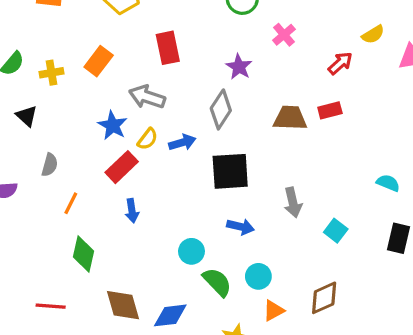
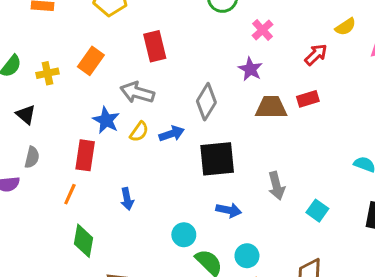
purple star: (239, 67) -> (250, 69), moved
gray semicircle: (50, 165) -> (32, 157), moved
red rectangle: (122, 167) -> (85, 155), moved, turned -36

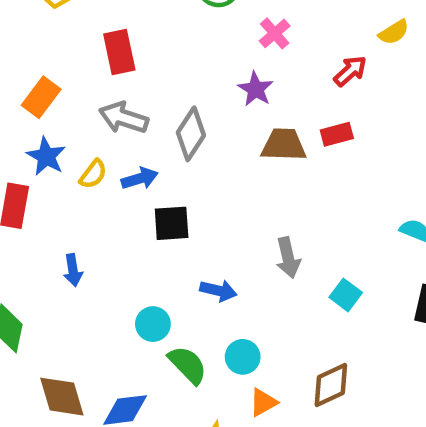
orange rectangle: (91, 61) -> (41, 97), moved
gray arrow: (137, 93) -> (124, 118), moved
black square: (217, 159) -> (172, 223), moved, size x0.7

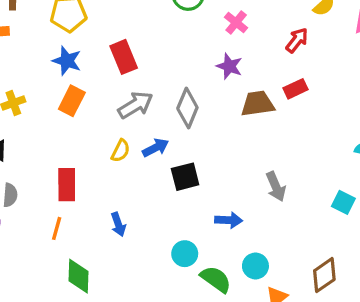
gray arrow: (124, 118) -> (136, 105), turned 141
blue star: (46, 156) -> (67, 61), moved
cyan square: (346, 295) -> (343, 202), moved

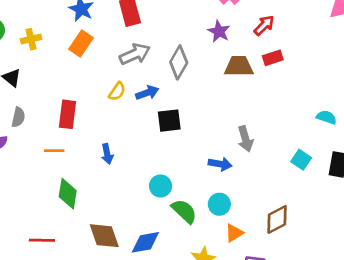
red arrow: (297, 40) -> (264, 25), moved
blue arrow: (229, 220) -> (220, 164), moved
orange line: (57, 228) -> (54, 151), turned 66

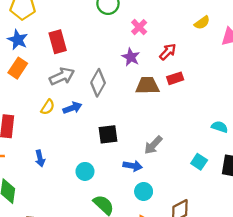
black square: (169, 121) -> (108, 134), moved
gray arrow: (245, 139) -> (153, 145), turned 60
cyan circle: (160, 186) -> (85, 171), moved
cyan circle: (219, 204) -> (144, 191), moved

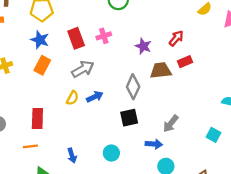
pink cross: (139, 27) -> (104, 36), moved, turned 32
gray diamond: (98, 83) -> (133, 87), moved
blue arrow: (40, 158) -> (72, 156), moved

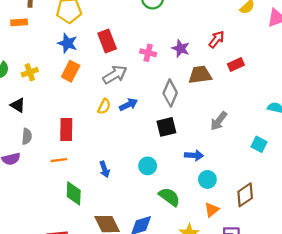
pink cross: (104, 36) -> (148, 53), moved, turned 32
red rectangle: (185, 62) -> (236, 64), moved
gray arrow: (171, 124) -> (219, 121), moved

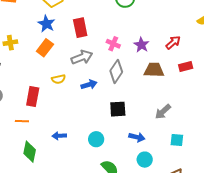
gray diamond: (170, 93) -> (116, 71), moved
yellow semicircle: (104, 106) -> (59, 79), moved, turned 40
cyan square: (259, 144) -> (177, 140), moved, turned -32
blue arrow: (105, 169) -> (59, 136), turned 96

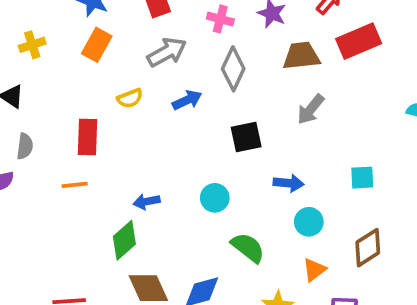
red rectangle: (186, 67) -> (359, 41), size x1.6
gray arrow: (163, 112) -> (311, 109), moved
green diamond: (30, 152) -> (124, 240), moved, turned 45

